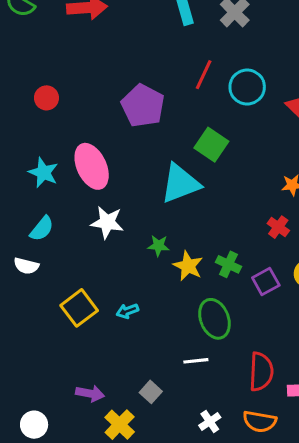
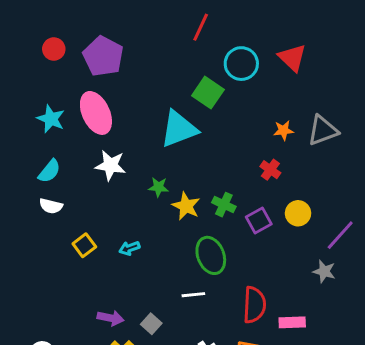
cyan circle: (247, 87) -> (241, 64), moved
purple pentagon: (143, 106) -> (103, 56), moved
white semicircle: (26, 266) -> (51, 206), moved
yellow square: (79, 308) -> (84, 245), size x0.7
purple arrow: (90, 393) -> (110, 318), moved

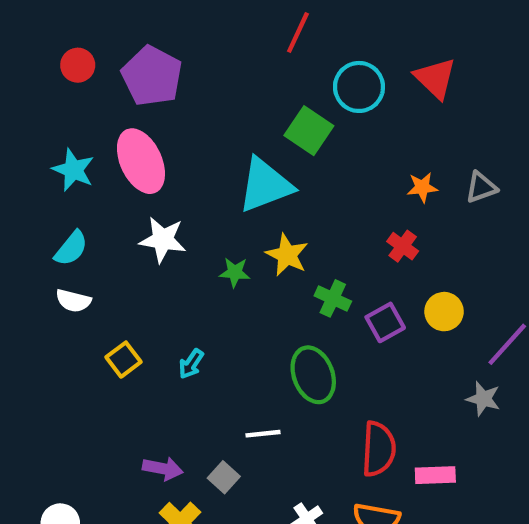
gray triangle: (323, 130) -> (481, 187), size x0.7
yellow star: (186, 206) -> (287, 255), moved
cyan arrow: (129, 248) -> (191, 364), turned -36
white line: (193, 295) -> (263, 434), moved

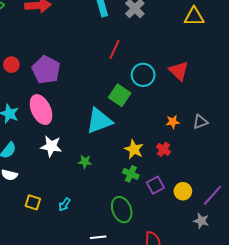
yellow star: (287, 255) -> (134, 149), moved
yellow circle: (444, 312) -> (183, 191), moved
yellow square: (124, 360) -> (33, 202), turned -35

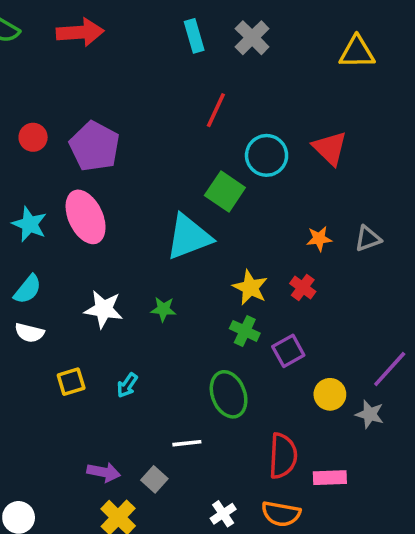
white star: (51, 146) -> (104, 309), moved
yellow circle: (183, 191) -> (330, 394), moved
yellow square: (33, 202) -> (71, 382), turned -35

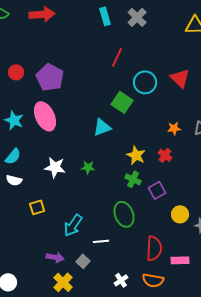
cyan triangle: (189, 237) -> (102, 127), size x0.7
cyan arrow: (127, 385) -> (73, 225), moved, size x1.6

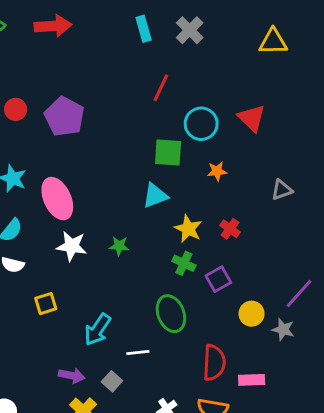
green square: (122, 102) -> (168, 153), turned -30
pink ellipse: (45, 116) -> (57, 199), moved
cyan triangle: (102, 127) -> (155, 196), moved
orange star: (174, 128) -> (217, 171), moved

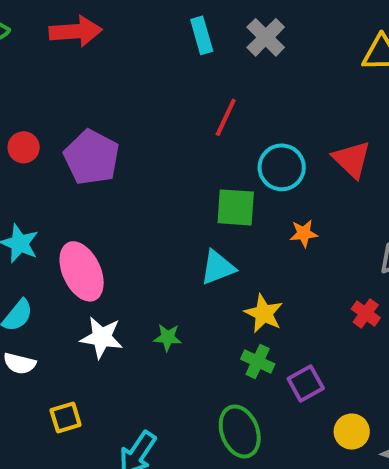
red cross: (230, 229) -> (366, 313), moved

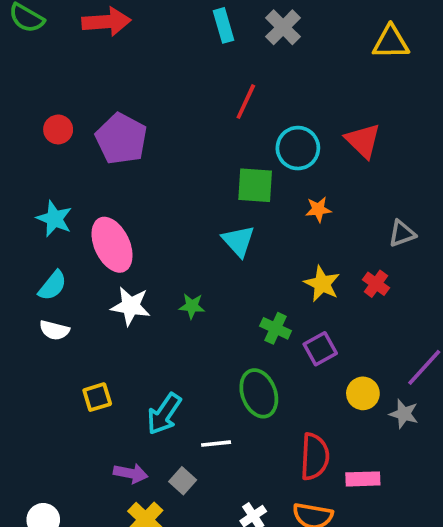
cyan triangle: (218, 267) -> (238, 241), turned -51
yellow star: (264, 313) -> (322, 284), moved
yellow square: (66, 417) -> (97, 397), moved

